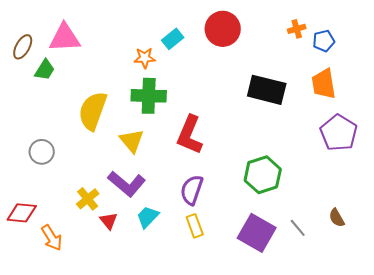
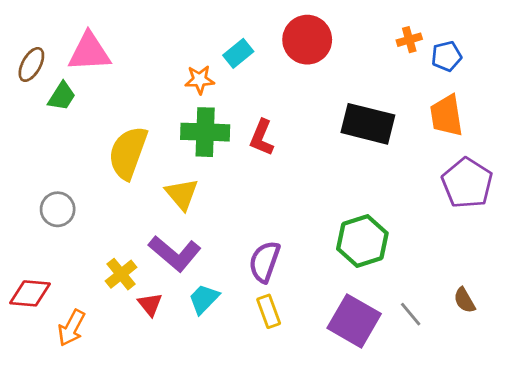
red L-shape: (190, 135) -> (262, 138), moved, size x0.7
orange arrow: (52, 238) -> (71, 328), turned 60

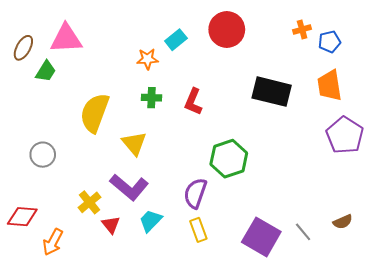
green cross: (205, 132) -> (152, 98), size x0.6
green hexagon: (362, 241) -> (229, 159), moved
brown semicircle: (464, 300) -> (343, 222), turned -84

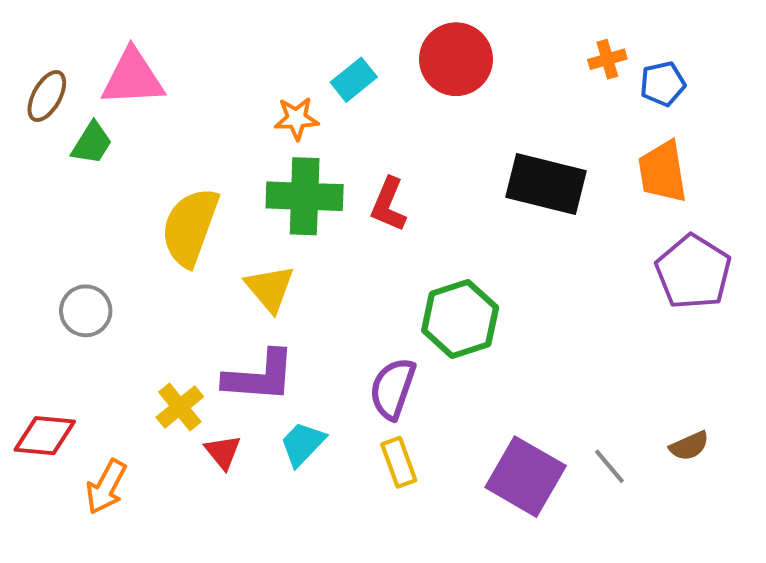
green cross: (152, 98) -> (305, 196), size x1.8
purple L-shape: (129, 187) -> (260, 376), turned -36

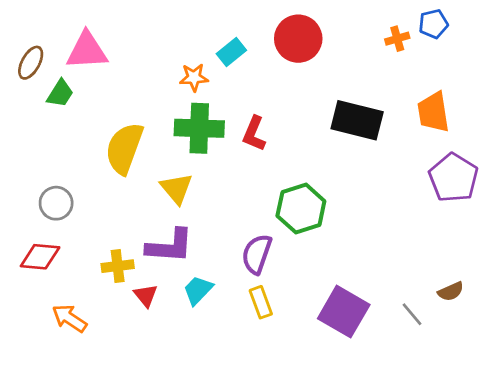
blue pentagon: (663, 84) -> (433, 24), moved
yellow cross: (180, 407) -> (118, 266), turned 32
red diamond: (45, 436) -> (40, 257), moved
gray line: (609, 466) -> (412, 314), moved
orange arrow: (106, 487) -> (69, 318), turned 96

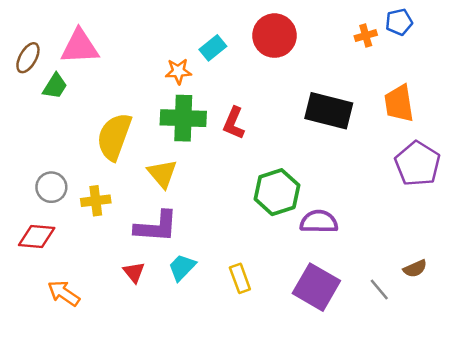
purple semicircle: (257, 254) -> (319, 222), moved, turned 72
yellow cross: (118, 266) -> (96, 201), moved

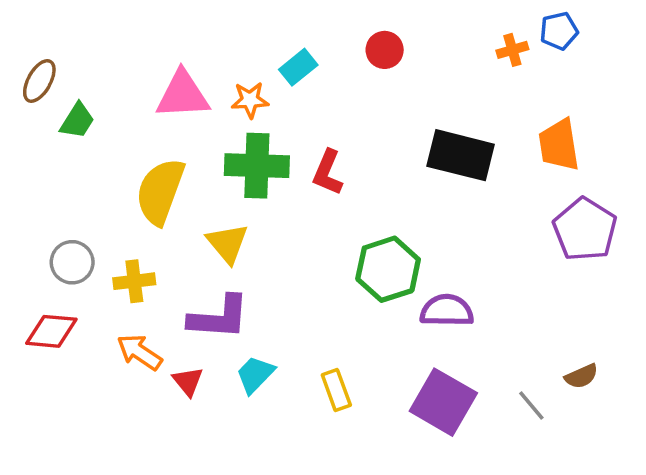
red circle: (274, 36) -> (385, 50), size x0.6
pink triangle: (80, 47) -> (183, 95), moved
orange arrow: (64, 293) -> (139, 352), moved

